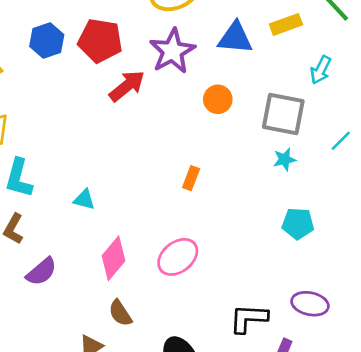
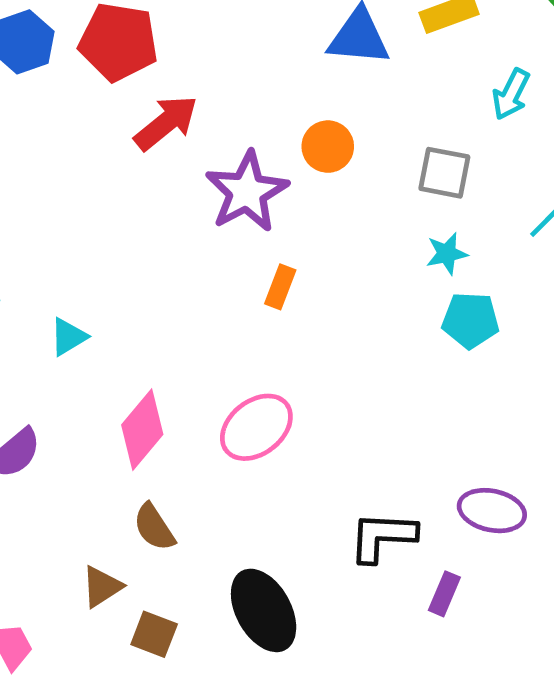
purple star: (172, 51) -> (247, 192), moved
gray square: (283, 114) -> (444, 173), size x0.7
cyan triangle: (84, 200) -> (68, 337), moved, turned -45
cyan pentagon: (298, 224) -> (471, 320), moved

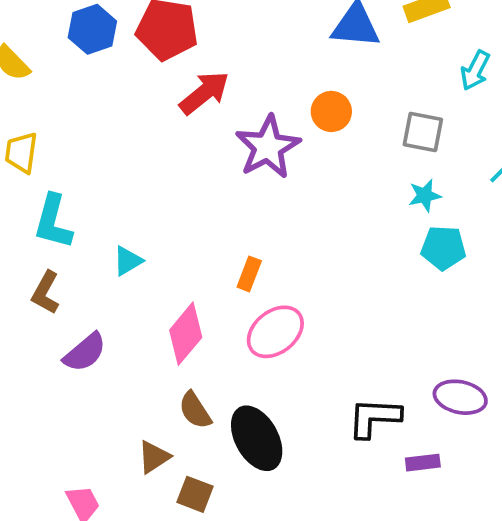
orange rectangle: (280, 287) -> (249, 274), moved
purple rectangle: (444, 594) -> (423, 463), turned 60
black ellipse: (264, 610) -> (257, 438), moved

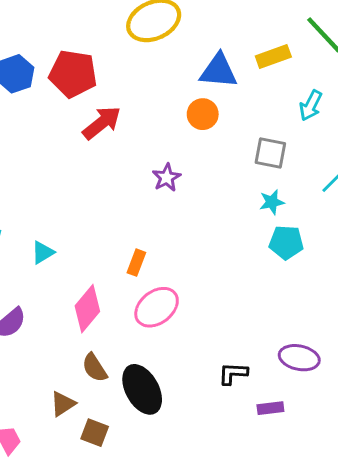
orange circle: (331, 111) -> (203, 114), moved
purple star: (268, 147) -> (167, 178), moved, size x0.6
black L-shape: (374, 418) -> (233, 374), size x0.7

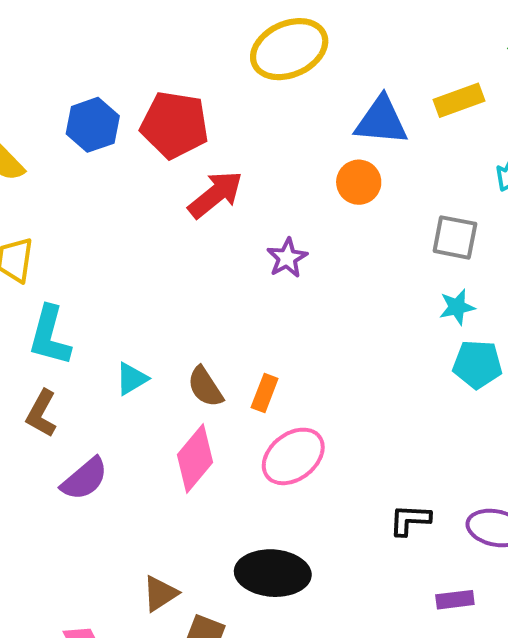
purple star: (167, 178) -> (287, 258), moved
brown semicircle: (95, 368) -> (205, 387), moved
black L-shape: (233, 374) -> (410, 520), moved
black ellipse: (142, 389) -> (273, 573), turned -57

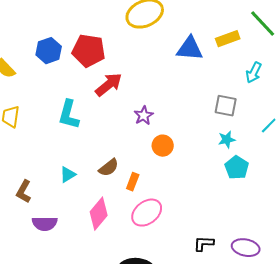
orange circle: (359, 182) -> (163, 146), moved
cyan L-shape: (50, 336) -> (69, 115), moved
cyan pentagon: (477, 364) -> (237, 168), turned 30
brown semicircle: (205, 387) -> (109, 168), moved, turned -95
purple semicircle: (84, 479) -> (45, 224), turned 40

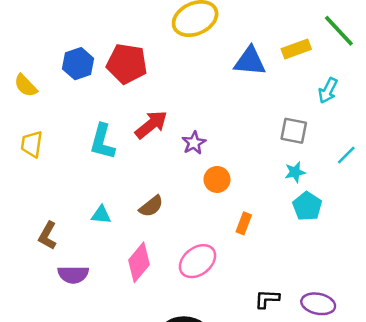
red arrow: (109, 85) -> (151, 125), moved
cyan triangle: (68, 175) -> (101, 215), turned 36
orange rectangle: (133, 182) -> (244, 223), moved

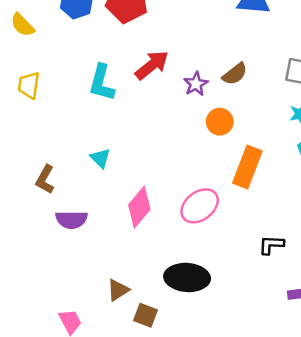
brown semicircle: (151, 206) -> (235, 74), moved
cyan triangle: (101, 215) -> (100, 158), turned 40
orange rectangle: (244, 223) -> (247, 167), size x1.8

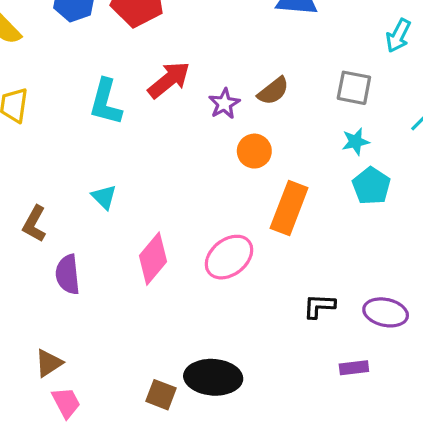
purple semicircle: (71, 220) -> (68, 274), turned 84
black ellipse: (187, 277) -> (213, 377), moved
brown triangle: (118, 290) -> (49, 363), moved

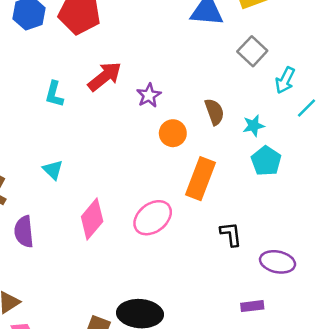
cyan arrow: (398, 36) -> (285, 80), moved
gray square: (354, 88) -> (252, 51), moved, turned 32
brown semicircle: (273, 91) -> (214, 112), moved, turned -72
cyan L-shape: (106, 102) -> (54, 94), size x0.7
black L-shape: (319, 306) -> (231, 234), moved, turned 80

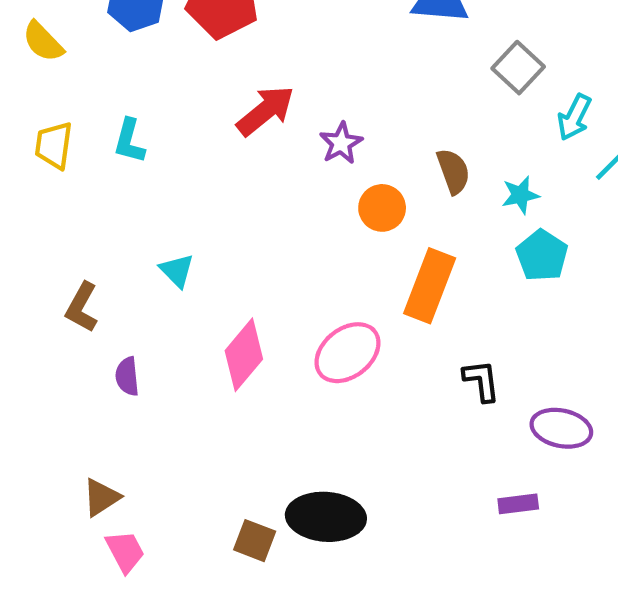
cyan L-shape: (54, 94) -> (129, 141), moved
purple semicircle: (24, 232) -> (127, 376), size x0.7

